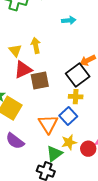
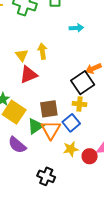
brown square: (40, 80) -> (49, 109), moved
green triangle: (54, 154) -> (35, 126), moved

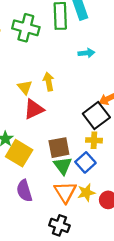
green triangle: (35, 126) -> (63, 166), moved, turned -30
orange triangle: (51, 130) -> (65, 192), moved
purple semicircle: (17, 145) -> (24, 191), turned 36

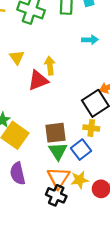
yellow triangle: (25, 87) -> (17, 57), moved
red triangle: (34, 109) -> (38, 80), moved
black cross: (59, 225) -> (56, 195), moved

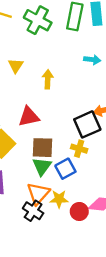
red triangle: (38, 80) -> (29, 117), moved

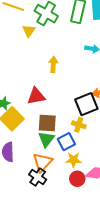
yellow triangle: (16, 66) -> (29, 31), moved
yellow star: (59, 199) -> (73, 160), moved

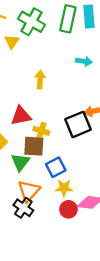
yellow cross: (79, 125) -> (41, 131), moved
green triangle: (46, 139) -> (20, 162), moved

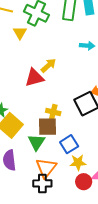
yellow arrow: (40, 80) -> (48, 65), turned 49
red triangle: (21, 116) -> (34, 78), moved
black cross: (23, 208) -> (42, 183), turned -30

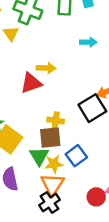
yellow arrow: (48, 65) -> (46, 68), turned 49
yellow star: (78, 162) -> (54, 164), moved
black cross: (42, 183) -> (50, 203), turned -30

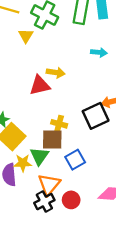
yellow star: (54, 164) -> (23, 163), moved
red circle: (96, 197) -> (71, 200), moved

